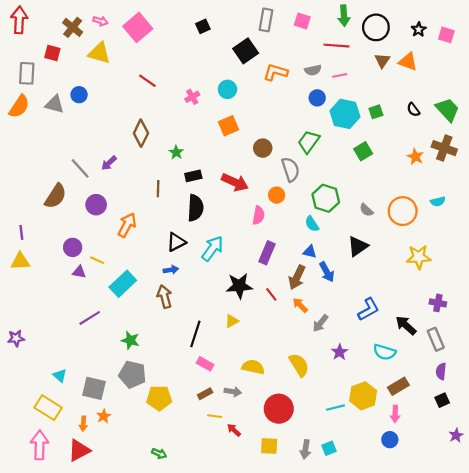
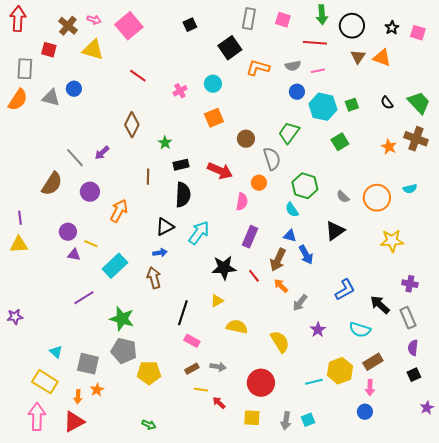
green star: (130, 340) -> (122, 319), size x1.4
yellow semicircle: (253, 367) -> (237, 327), moved

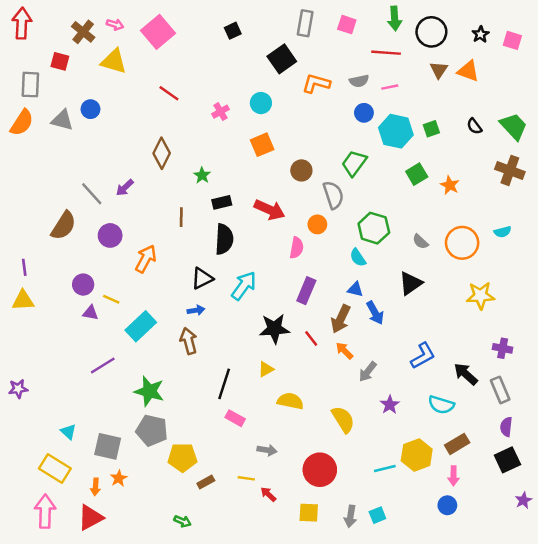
orange star: (389, 147) -> (450, 185), moved
brown rectangle: (192, 369) -> (206, 482), moved
black square: (414, 375) -> (507, 460), size x1.5

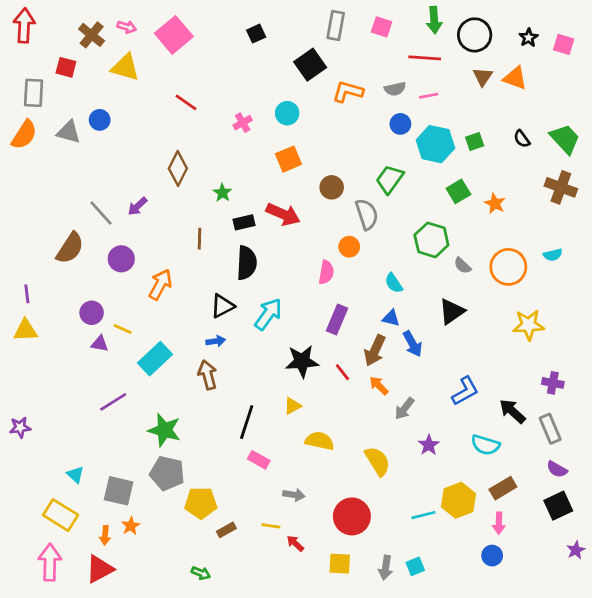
red arrow: (270, 210) -> (283, 214), moved
green hexagon: (374, 228) -> (431, 240), moved
purple semicircle: (506, 427) -> (557, 469), turned -66

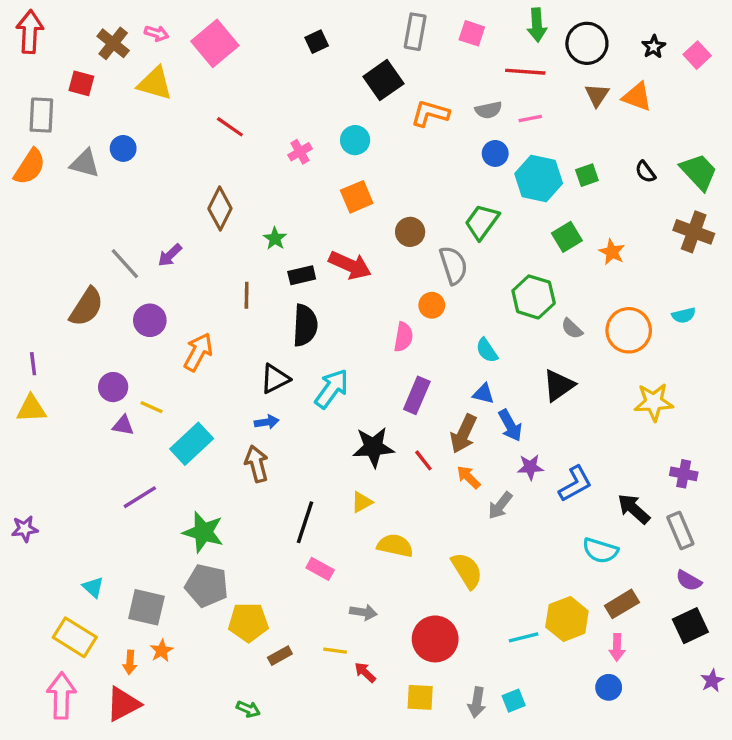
pink square: (564, 44) -> (697, 55), turned 30
purple star: (429, 445) -> (530, 467), moved, turned 30

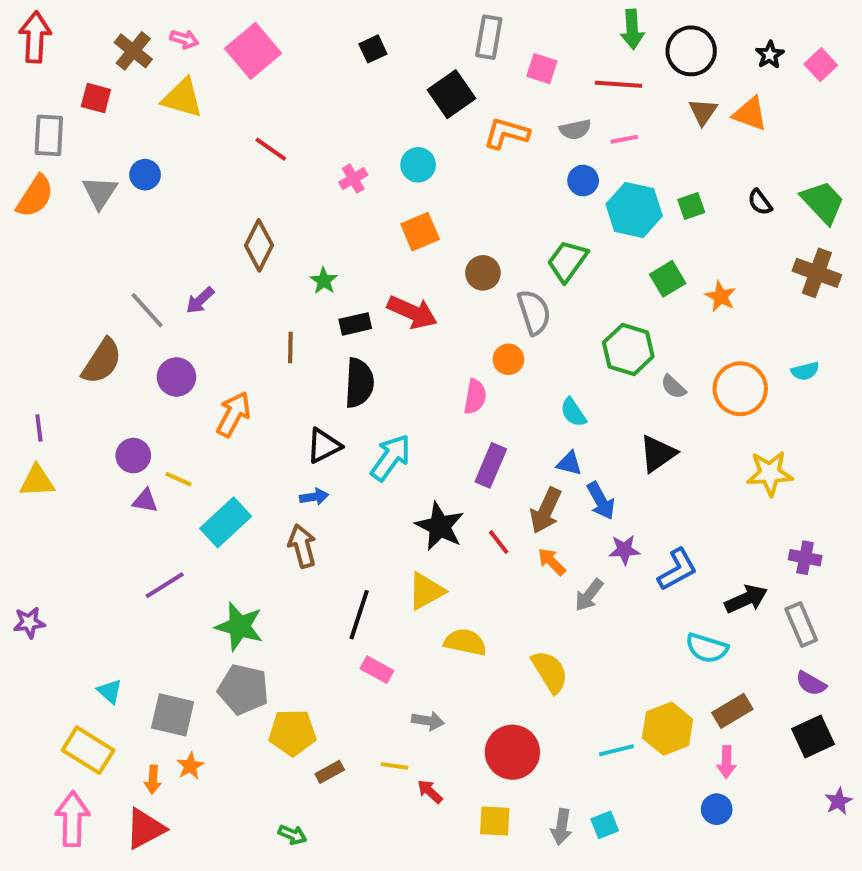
pink square: (472, 33) -> (542, 69), moved
gray triangle: (85, 163) -> (100, 192), turned 48
black star: (373, 447) -> (440, 526), turned 30
yellow triangle: (362, 502) -> (426, 591), size x1.5
black arrow: (634, 509) -> (746, 599), turned 114

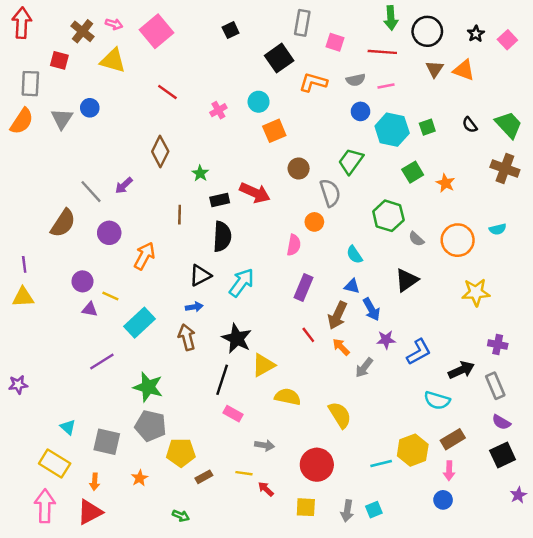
orange square: (420, 232) -> (274, 131), moved
black star: (440, 526) -> (237, 338), moved
orange star: (190, 766) -> (140, 478), moved

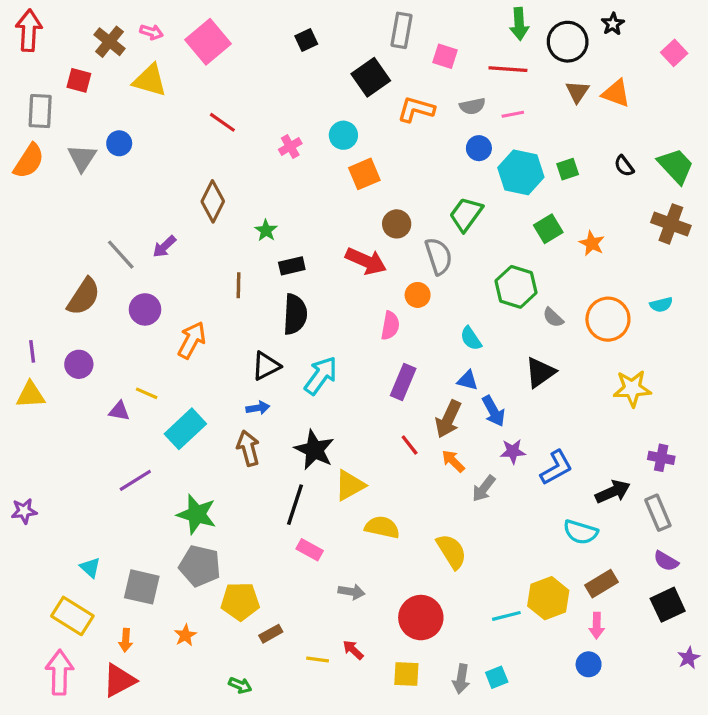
black star: (476, 34) -> (613, 24), moved
red arrow: (255, 193) -> (366, 261), moved
purple circle: (82, 281) -> (79, 364), moved
yellow line: (244, 473) -> (318, 659), moved

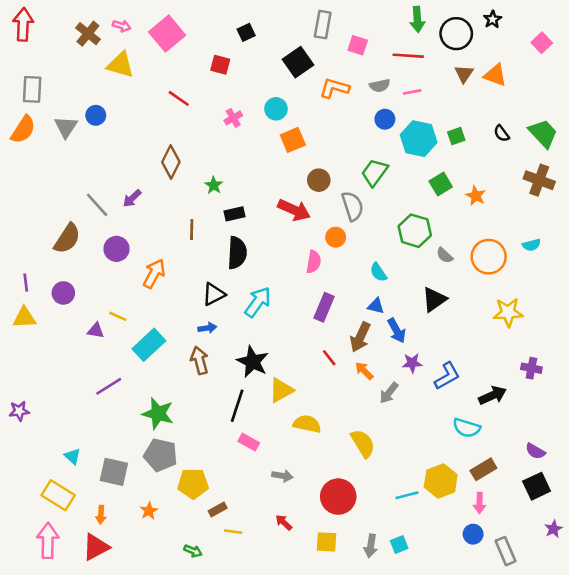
red square: (79, 80) -> (220, 65), moved
gray rectangle: (658, 513) -> (505, 551), moved
yellow line: (318, 659) -> (233, 532), moved

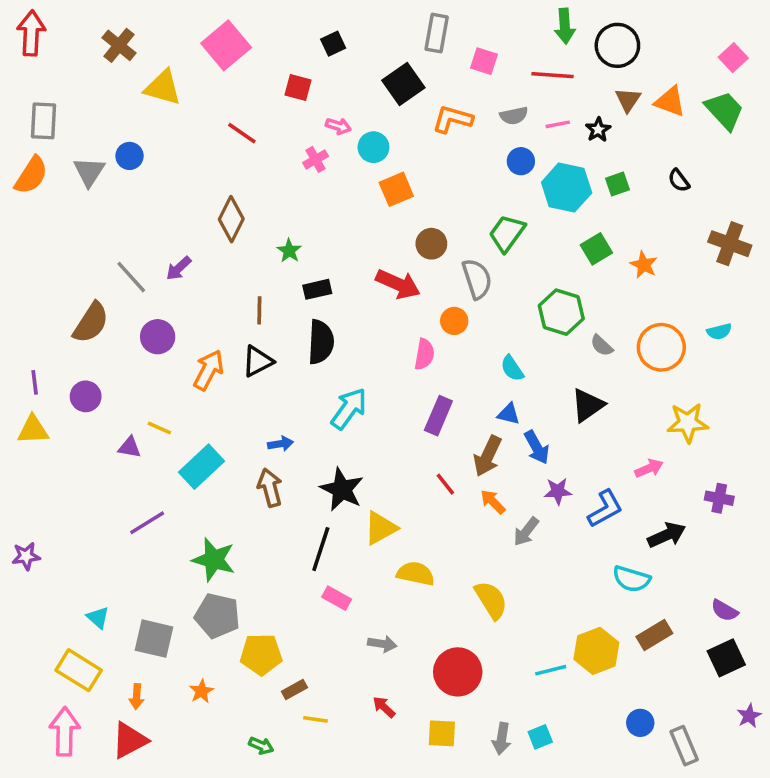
black star: (493, 19) -> (598, 130), moved
pink arrow: (122, 26) -> (338, 126), moved
green trapezoid: (543, 133) -> (724, 110), moved
black triangle: (214, 294) -> (258, 361), moved
pink arrow: (480, 503) -> (649, 468), moved, turned -114

